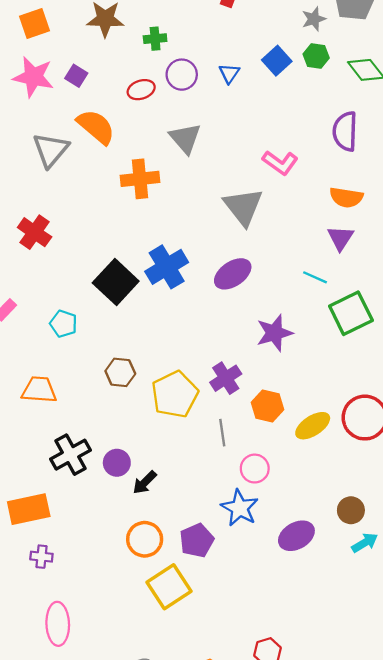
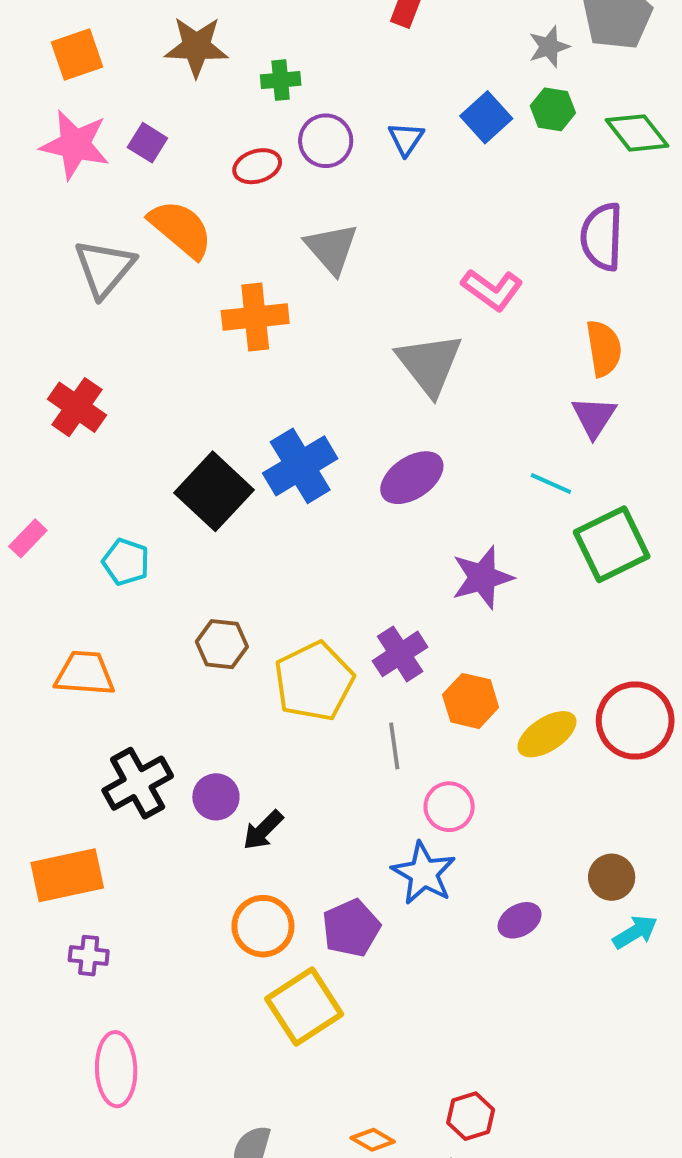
orange semicircle: (346, 197) -> (604, 348), turned -108
purple ellipse: (296, 536) -> (520, 920), size x0.7

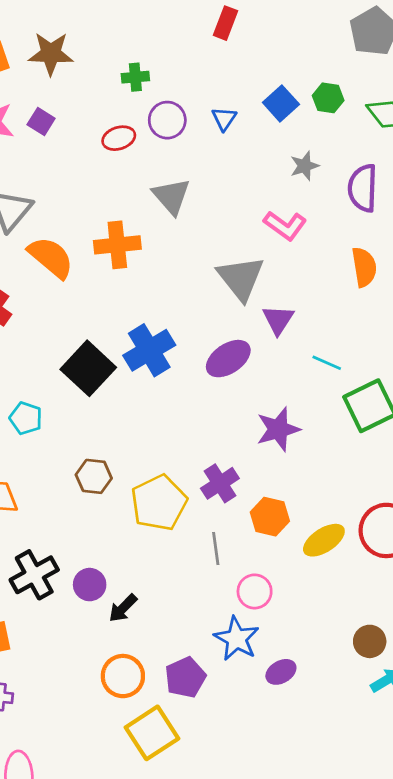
brown star: (196, 47) -> (51, 54), moved
gray star: (549, 47) -> (305, 166), moved
orange semicircle: (181, 229) -> (51, 257), moved
purple triangle: (594, 417) -> (278, 320), moved
purple ellipse: (520, 920) -> (281, 672), moved

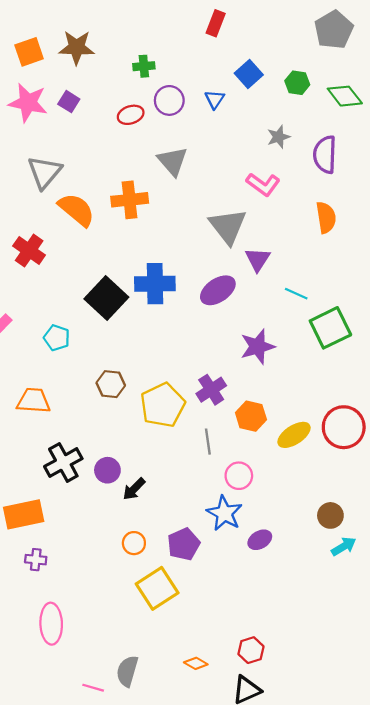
blue square: (281, 103) -> (249, 74), moved
blue cross: (149, 350) -> (155, 284), turned 30
orange circle: (123, 676) -> (134, 543), size x0.7

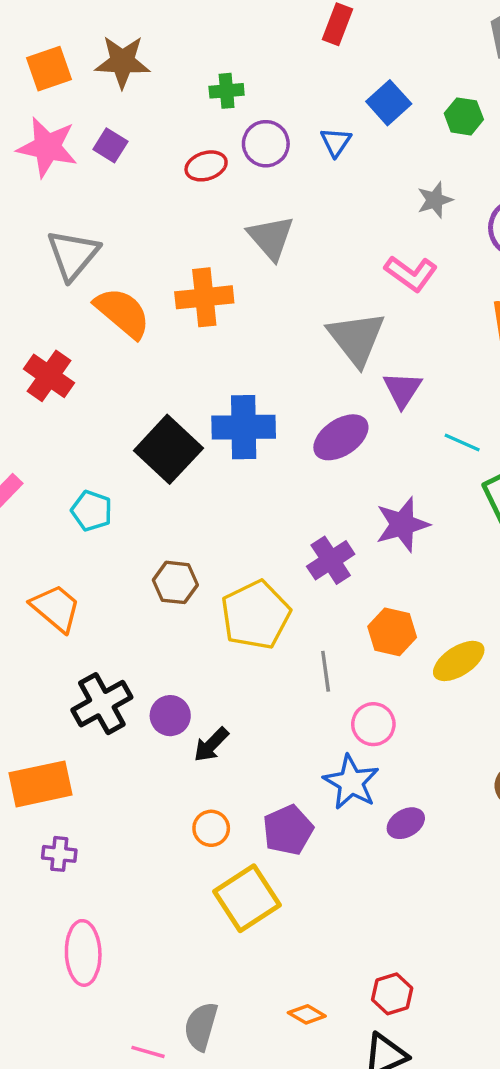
purple cross: (211, 390) -> (331, 560), moved
orange trapezoid: (34, 401) -> (56, 608), turned 36

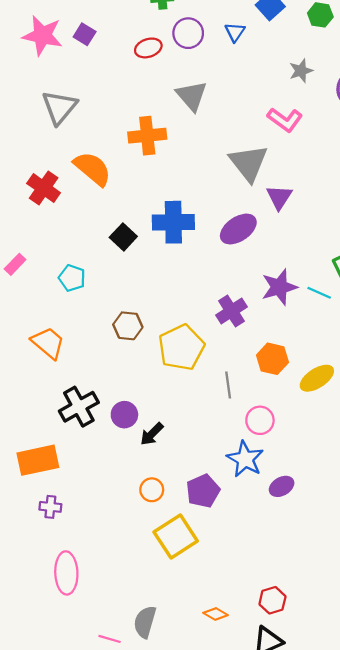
orange semicircle: (122, 313) -> (93, 169), moved
cyan line: (462, 442) -> (319, 293), moved
black square: (168, 449) -> (123, 237), size x0.6

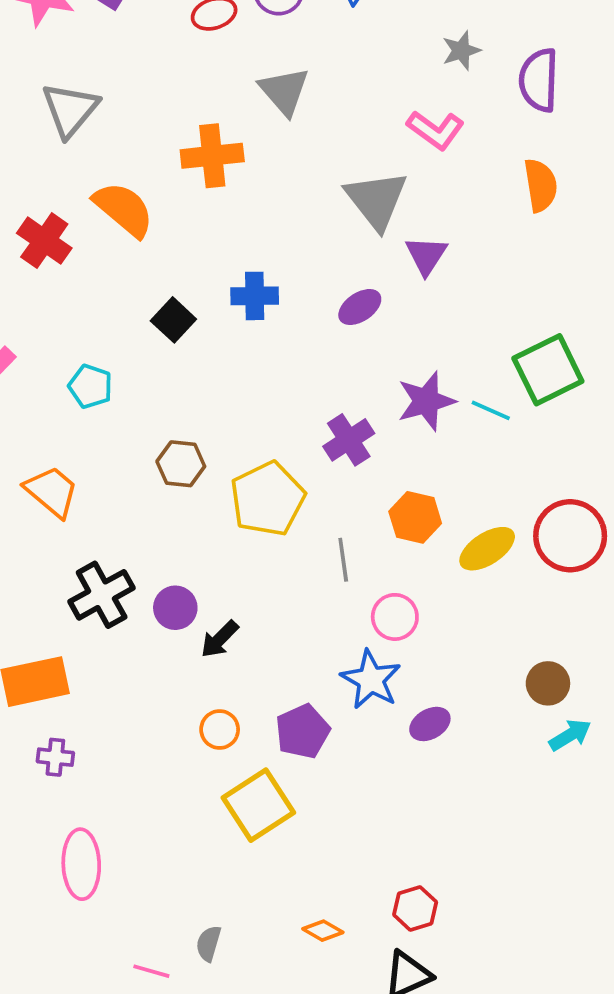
blue cross: (173, 222) -> (255, 296), size x0.7
purple ellipse: (238, 229) -> (360, 307), size x0.7
gray semicircle: (145, 622) -> (209, 944), size x0.7

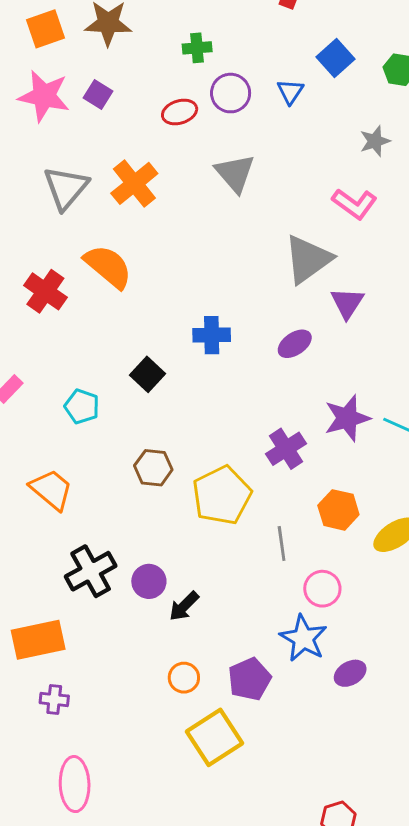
orange cross: (212, 156) -> (134, 183), moved, turned -33
gray triangle: (376, 200) -> (308, 259), turned 32
black square: (173, 320) -> (147, 374), moved

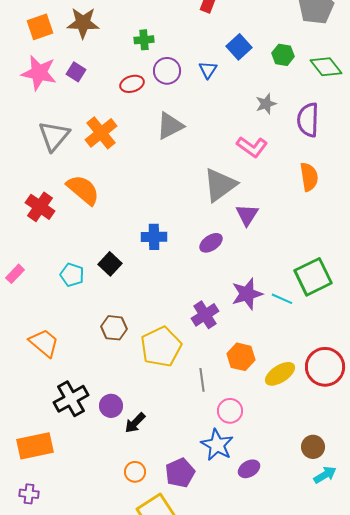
gray triangle: (235, 173) -> (170, 126), turned 44
cyan pentagon: (82, 406) -> (72, 275), moved
purple cross: (54, 699) -> (29, 494), moved

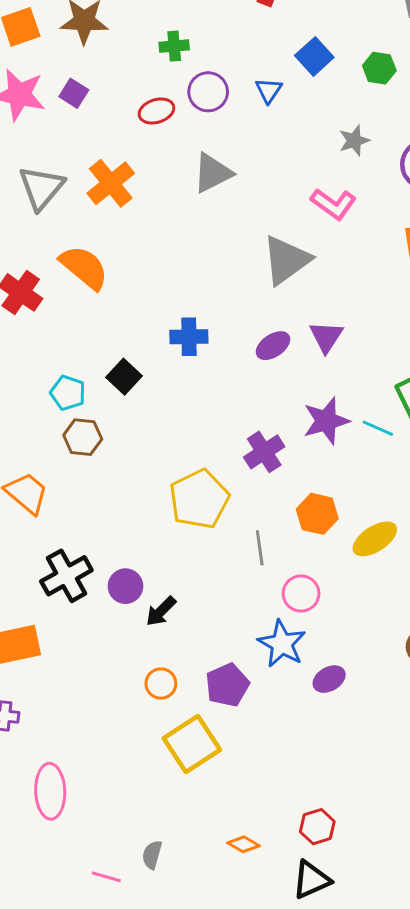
purple triangle: (247, 215) -> (326, 337), moved
brown hexagon: (114, 328) -> (83, 437), moved

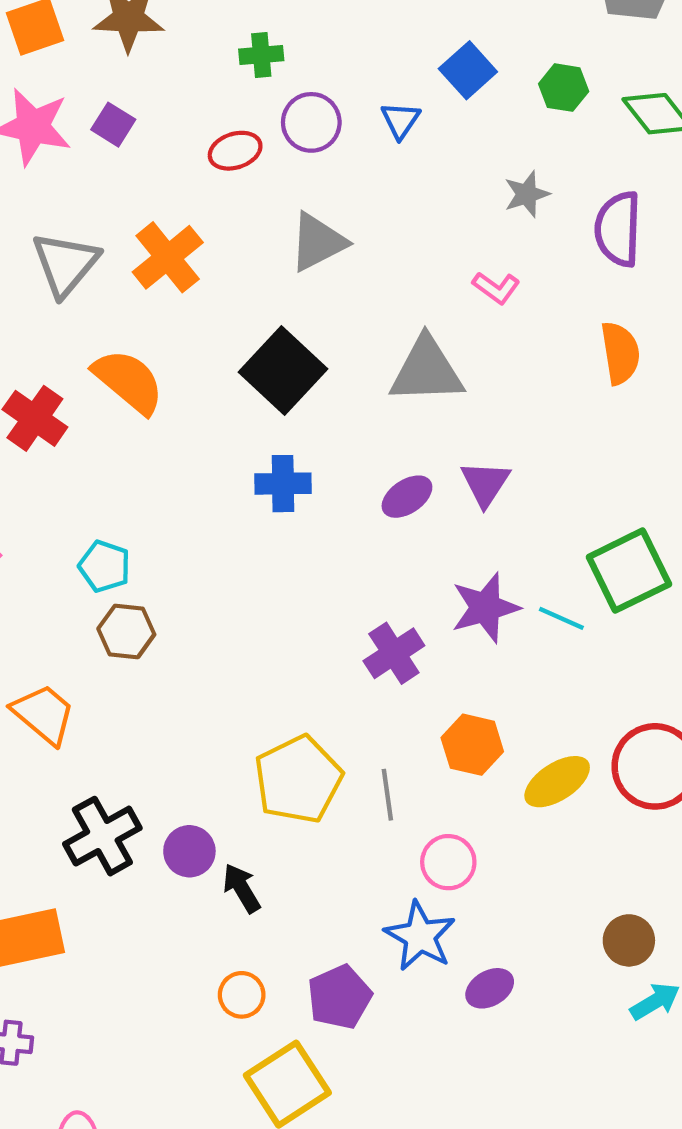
pink L-shape: (334, 204) -> (496, 288), size x0.7
gray triangle: (286, 260) -> (427, 370), turned 34
black square: (124, 377) -> (283, 370), moved, size x1.6
yellow pentagon: (199, 499) -> (298, 779), moved
black arrow: (161, 611) -> (242, 888), turned 104

